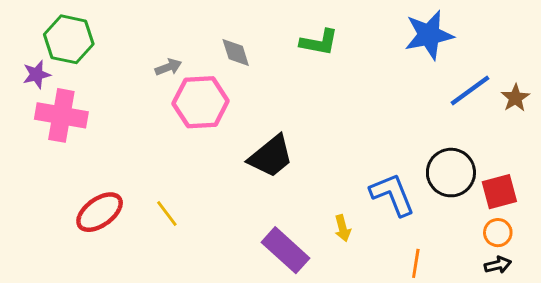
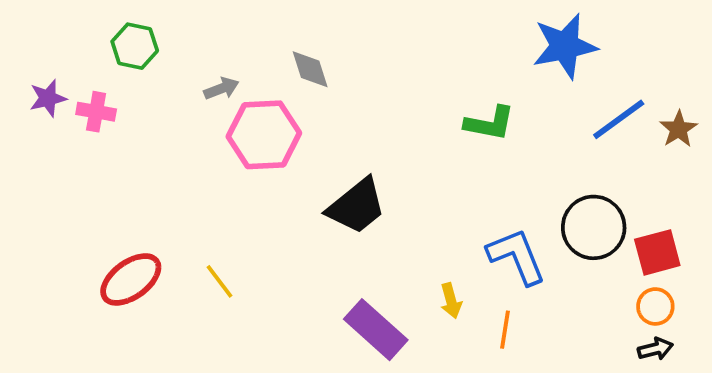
green hexagon: (69, 39) -> (135, 46), moved, size x0.7
green L-shape: (319, 42) -> (490, 123), moved
pink cross: (61, 115) -> (96, 112), moved, size x0.6
orange line: (416, 263) -> (505, 330), moved

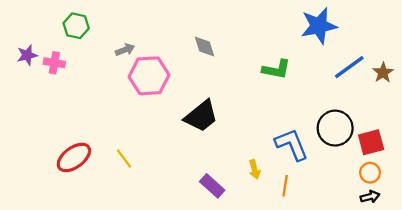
gray diamond: (310, 69) -> (205, 46), moved
purple rectangle: (376, 330) -> (212, 186), size x0.7

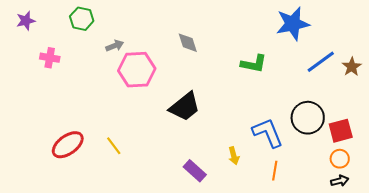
green hexagon: (76, 26) -> (82, 19), moved
purple star: (27, 55) -> (26, 21), moved
orange line: (285, 186) -> (275, 171), moved

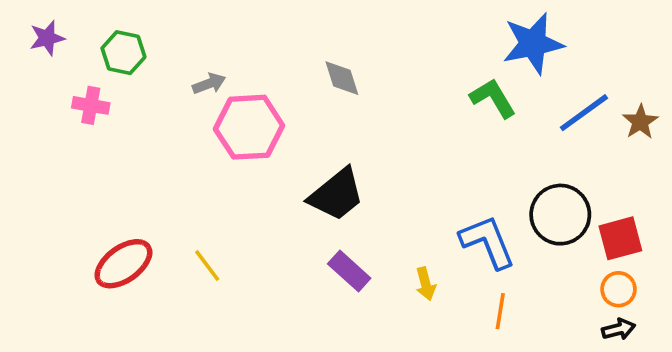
green hexagon: (82, 19) -> (123, 53), moved
green L-shape: (254, 64) -> (493, 98), moved, turned -132
purple rectangle: (195, 171) -> (349, 271), moved

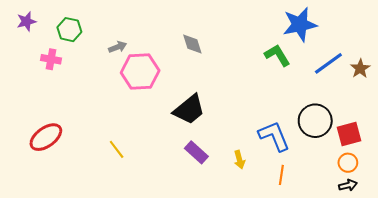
red ellipse: (123, 264) -> (46, 137), moved

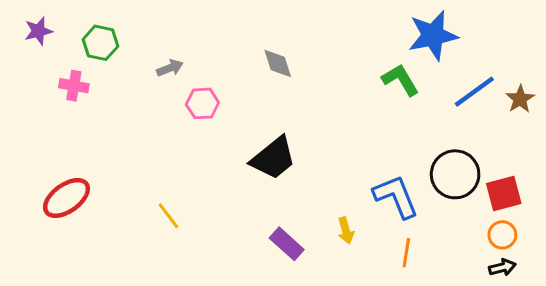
pink hexagon: (140, 72) -> (202, 103), size x0.6
purple rectangle: (196, 152) -> (287, 244), moved

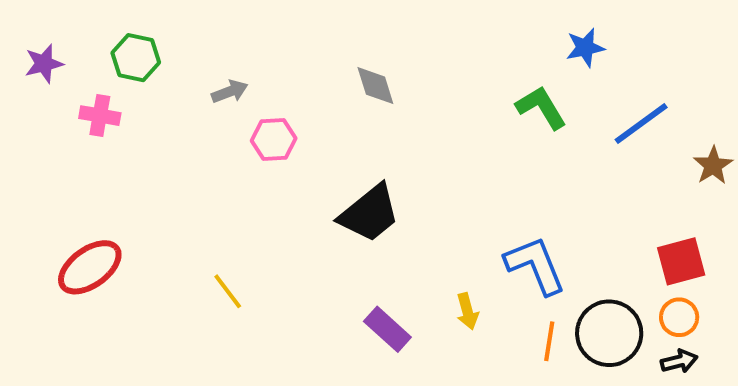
purple star: (38, 31) -> (44, 64), moved
blue star: (433, 35) -> (585, 48), size x0.6
brown star: (520, 99) -> (713, 165), moved
black circle: (455, 174) -> (609, 333), moved

